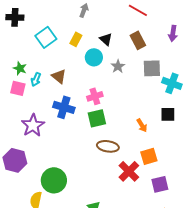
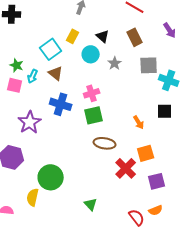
purple arrow: (173, 33) -> (170, 30), turned -42
cyan square: (46, 37) -> (51, 49), moved

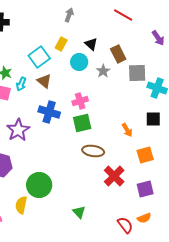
brown rectangle: (135, 37) -> (118, 54), moved
orange square: (146, 153) -> (145, 155), moved

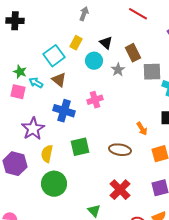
cyan arrow: (21, 84) -> (36, 83), turned 96
green square: (82, 123) -> (80, 147), moved
brown ellipse: (93, 151) -> (120, 150), moved
red cross: (114, 176) -> (120, 190), moved
yellow semicircle: (21, 205) -> (47, 154), moved

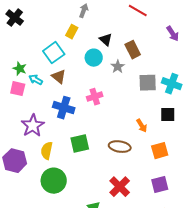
black cross: (15, 21) -> (15, 18), turned 36
yellow rectangle: (76, 43) -> (72, 32), moved
gray square: (152, 72) -> (148, 83), moved

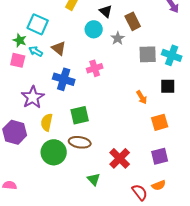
cyan square: (54, 53) -> (38, 24), moved, turned -30
brown ellipse: (120, 147) -> (80, 142), moved

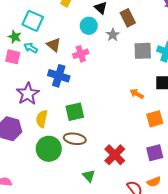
pink cross: (95, 68) -> (81, 54), moved
orange arrow: (142, 97) -> (137, 94), turned 152

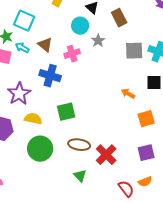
gray star: (113, 35) -> (98, 41), moved
yellow semicircle: (42, 119) -> (33, 119), turned 90
brown ellipse: (75, 139) -> (79, 145), moved

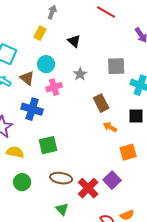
brown rectangle: (119, 18) -> (101, 103), moved
cyan circle: (80, 26) -> (46, 64), moved
gray square: (134, 51) -> (116, 66), moved
green circle: (40, 149) -> (22, 182), size x0.7
purple square: (146, 153) -> (112, 180), moved, turned -30

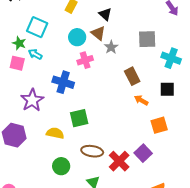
brown triangle: (27, 78) -> (98, 33), moved
yellow semicircle: (15, 152) -> (55, 133), moved
green circle: (22, 182) -> (61, 166), moved

